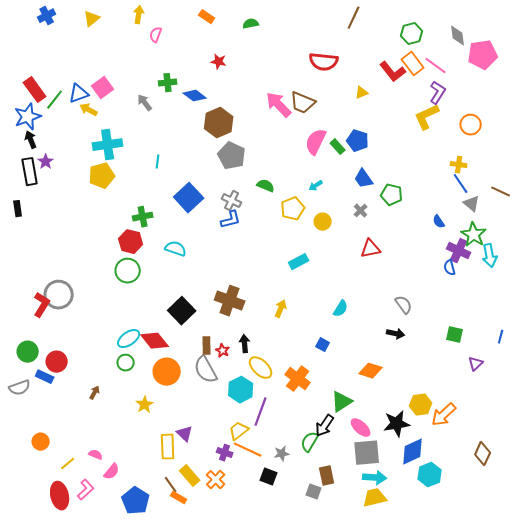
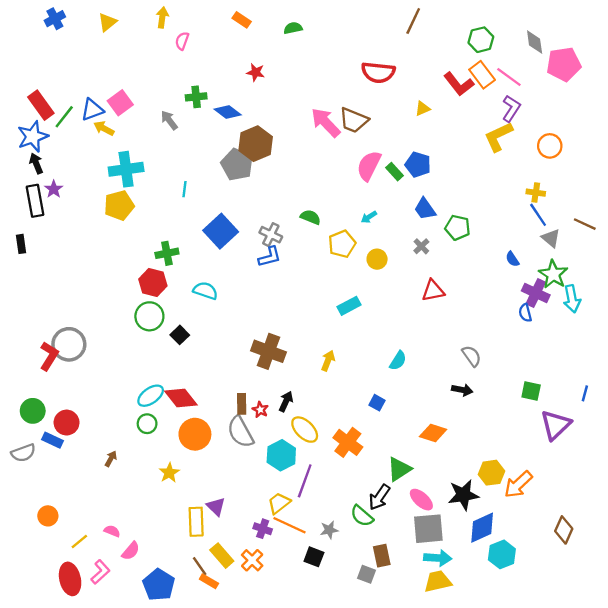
gray pentagon: (232, 156) -> (237, 165), moved
black square: (182, 311) -> (180, 335), moved, size x0.6
black arrow: (245, 344) -> (286, 402), turned 30
purple triangle: (476, 364) -> (556, 425), size x1.8
green semicircle: (310, 442) -> (362, 516), turned -80

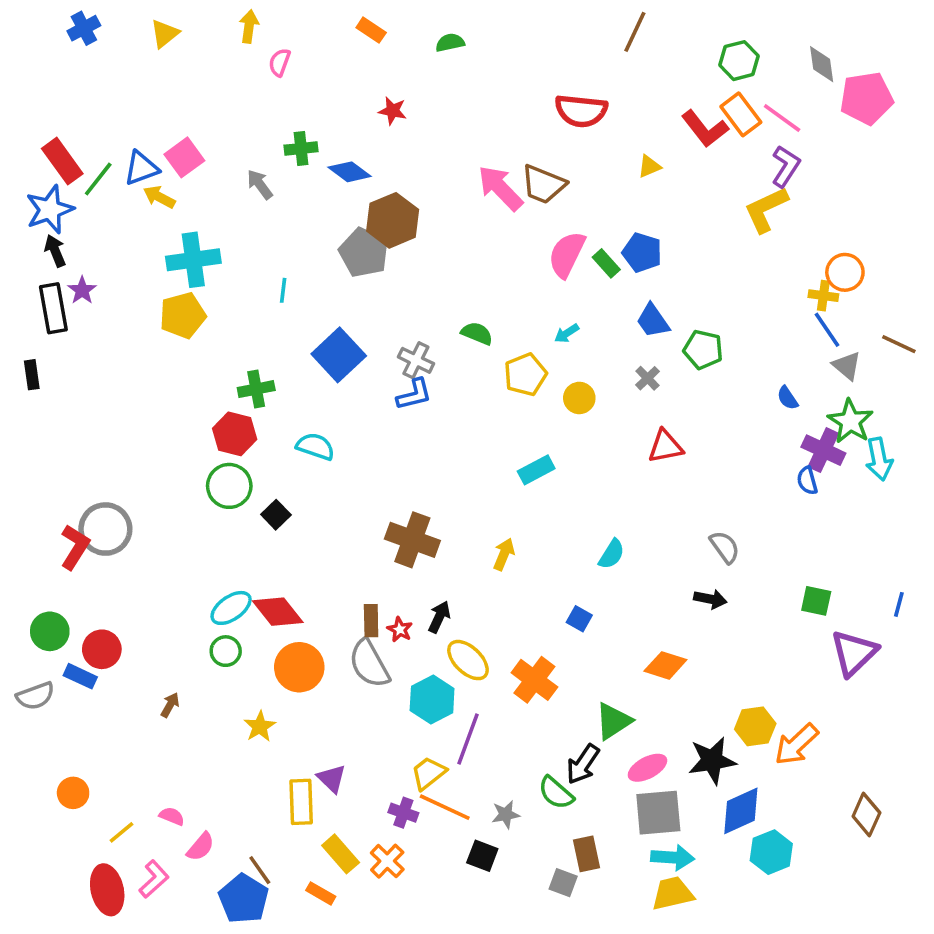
orange circle: (550, 146) -> (845, 272), moved
pink ellipse: (421, 500) -> (647, 768), turned -70
brown line: (200, 566) -> (260, 870), moved

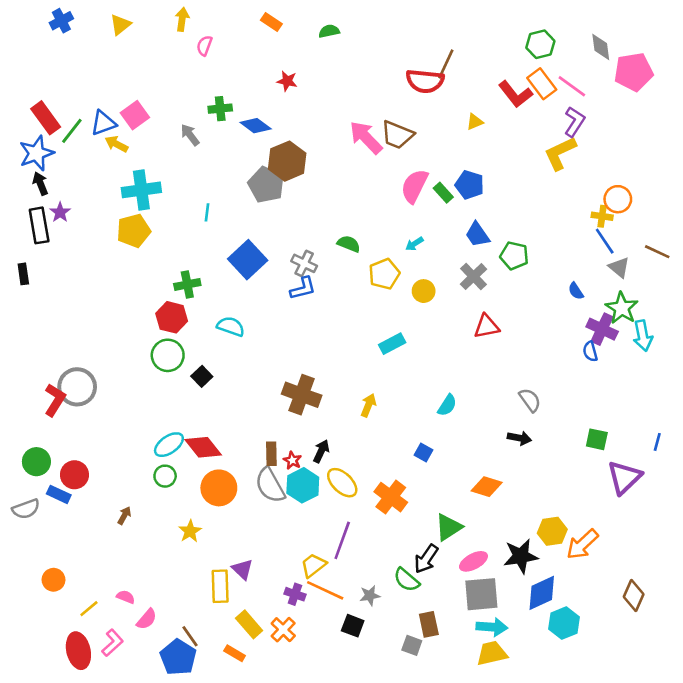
brown line: (635, 32) -> (446, 64), moved
gray cross: (647, 378) -> (473, 277), size x1.5
cyan hexagon: (432, 700) -> (303, 485), moved

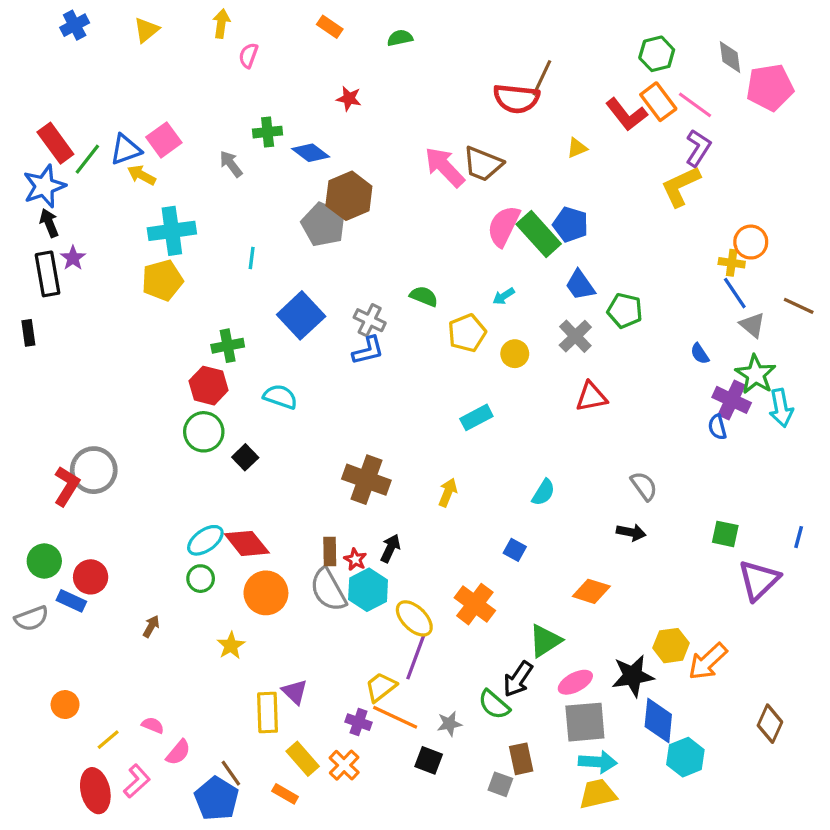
green rectangle: (443, 193) -> (539, 234), size x1.8
yellow ellipse: (342, 483) -> (414, 618), moved
blue diamond: (542, 593) -> (658, 720), turned -60

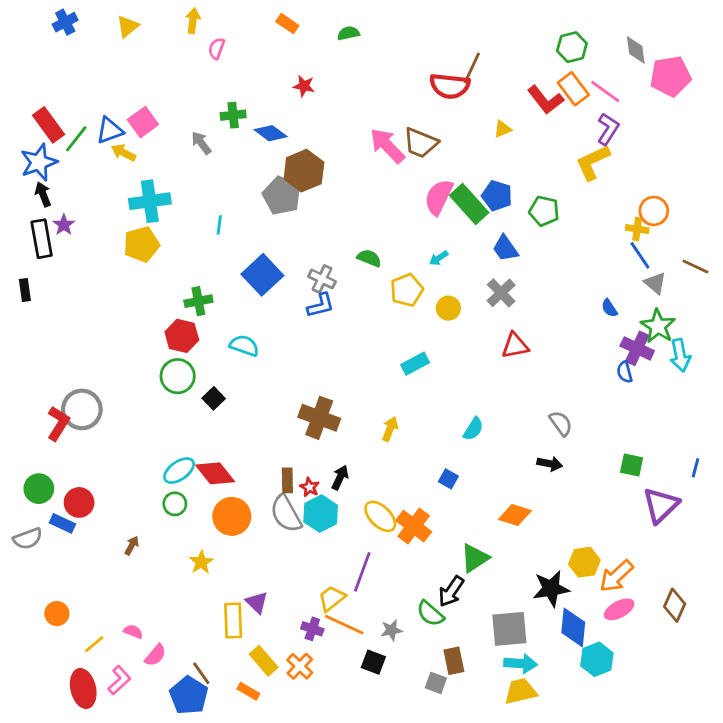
green pentagon: (625, 311) -> (544, 211), moved
yellow ellipse: (414, 618) -> (380, 516), moved
pink ellipse: (575, 682) -> (619, 609), moved
brown diamond: (770, 724) -> (675, 605), moved

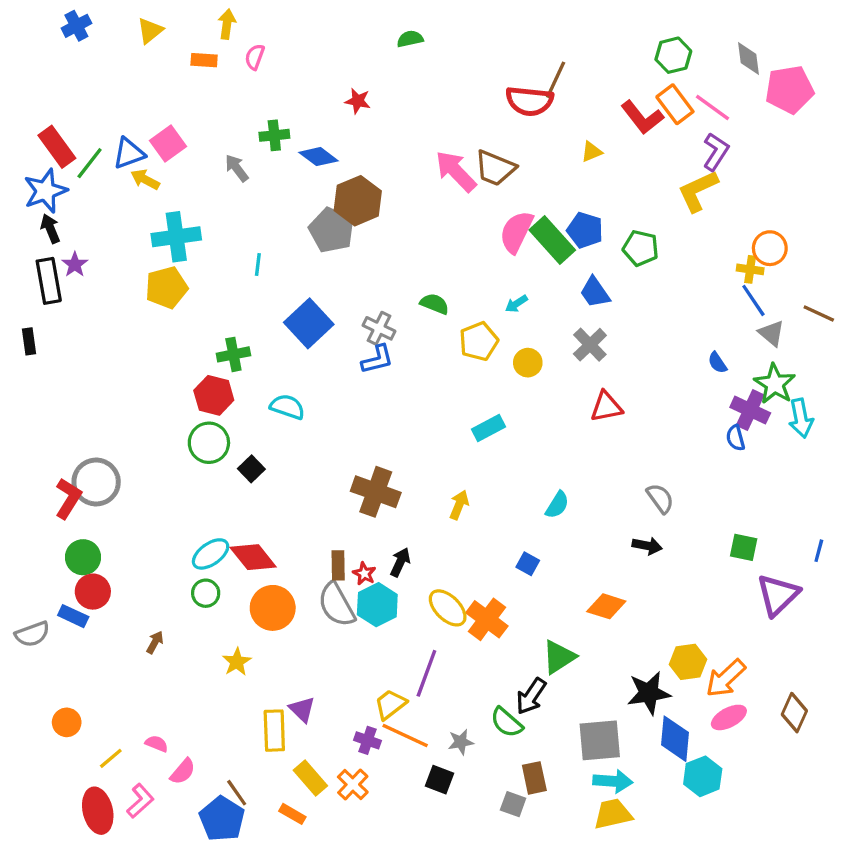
orange rectangle: (287, 24) -> (204, 60), moved, turned -30
green circle: (39, 489) -> (83, 557), moved

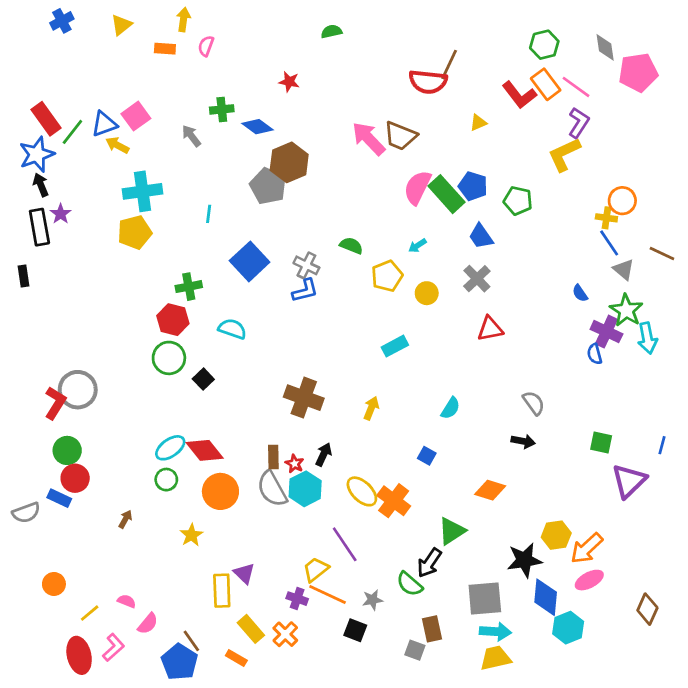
purple line: (426, 673) -> (345, 544), turned -54
brown diamond: (794, 713) -> (647, 609), moved

